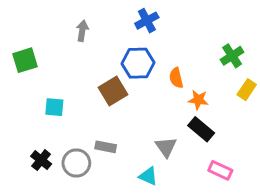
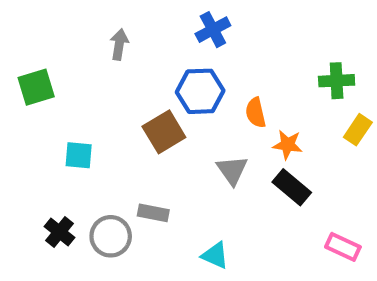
green cross: (232, 56) -> (337, 81), turned 30
gray triangle: (166, 147) -> (232, 170), moved
pink rectangle: (220, 170) -> (343, 247), moved

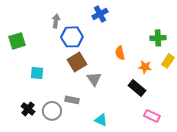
blue hexagon: (200, 91) -> (72, 37), moved
orange star: (288, 145) -> (145, 67), moved
gray triangle: (232, 170) -> (94, 79), moved
pink rectangle: (343, 247) -> (152, 116), moved

